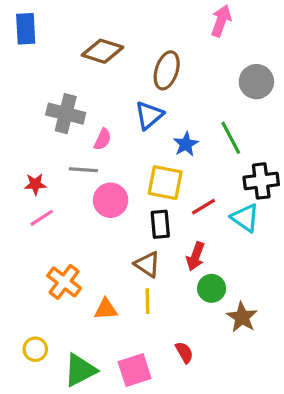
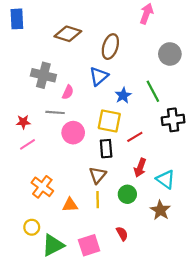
cyan triangle: (245, 218) -> (166, 179), moved
red arrow: (196, 256) -> (140, 168), moved
brown triangle: (147, 264) -> (98, 175), turned 36
green circle: (212, 288) -> (127, 194), moved
yellow circle: (35, 349) -> (32, 227), moved

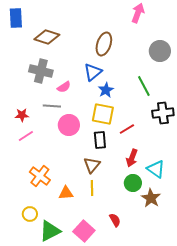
brown diamond: (68, 34) -> (47, 37), moved
pink semicircle: (68, 92) -> (64, 87), turned 32
blue star: (123, 95) -> (106, 90), moved
green circle: (127, 194) -> (133, 183), moved
pink square: (89, 245) -> (84, 231), turned -30

